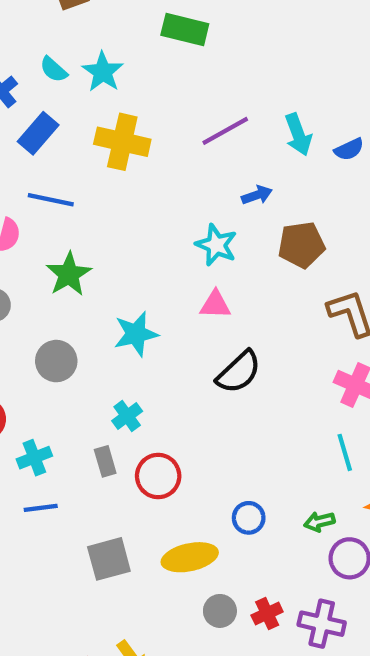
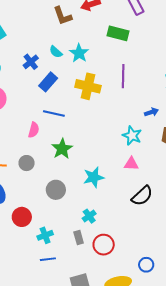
purple line: (225, 131) -> (123, 76), moved, turned -60

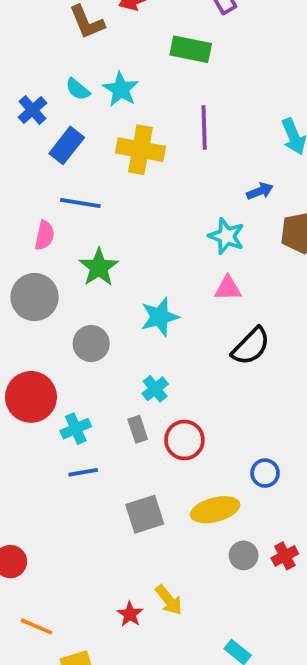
gray circle: (27, 163) -> (35, 297), size x1.6
red circle: (22, 217) -> (31, 397), size x1.4

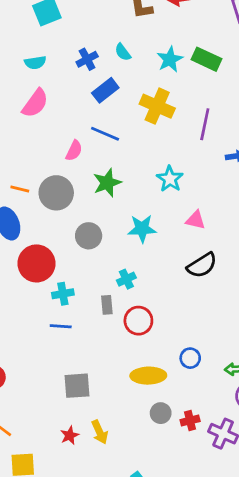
green rectangle: (191, 49) -> (206, 59), moved
cyan star: (121, 89) -> (170, 59), moved
purple line: (204, 128) -> (205, 124), moved
cyan star: (226, 236) -> (170, 179), moved
gray square: (145, 514) -> (77, 386), moved

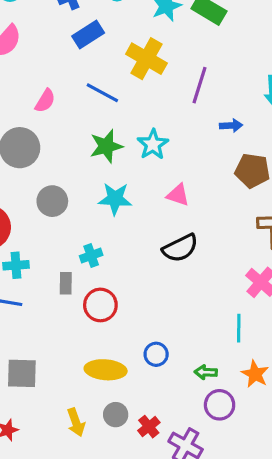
blue line: (105, 134) -> (102, 93), moved
green star: (107, 183) -> (106, 146), moved
red cross: (190, 421) -> (149, 427), turned -30
yellow arrow: (100, 432) -> (76, 422), moved

